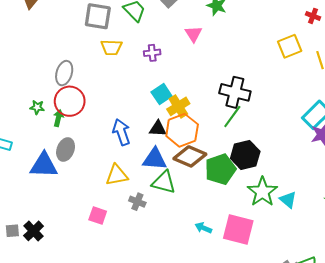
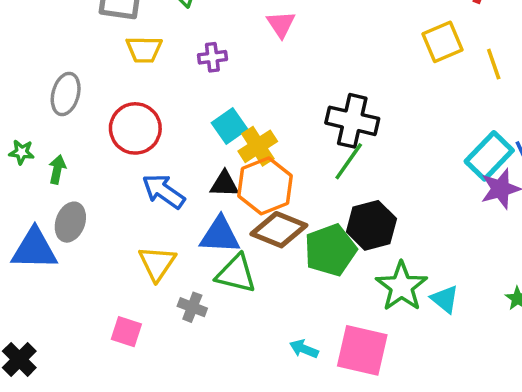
red circle: (70, 101) -> (135, 128), moved
blue arrow: (121, 132) -> (163, 191), turned -35
yellow triangle: (117, 175) -> (157, 263), turned -45

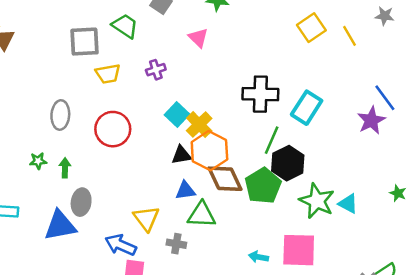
cyan rectangle: (489, 156) -> (307, 108), moved
green line: (349, 161) -> (272, 140), moved
blue arrow: (163, 191) -> (121, 245), moved
brown diamond: (279, 230) -> (225, 179), turned 54
blue triangle: (220, 235) -> (185, 191), size x0.7

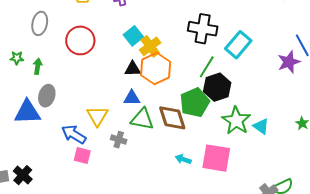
brown diamond: (225, 179) -> (172, 118), moved

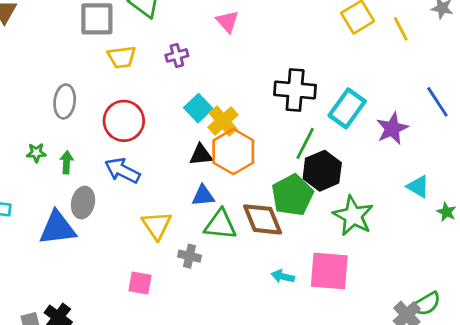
purple star: (289, 62) -> (392, 129), moved
cyan triangle: (261, 126) -> (418, 187), moved
blue arrow: (74, 134) -> (122, 171), moved

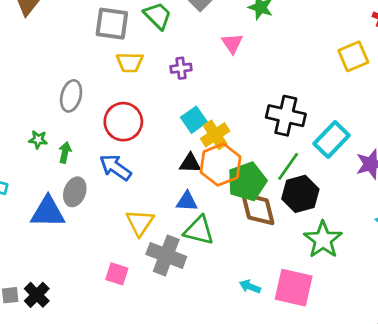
green pentagon: (292, 195) -> (247, 181), moved
brown diamond: (263, 219) -> (258, 209), moved
gray cross: (189, 256) -> (166, 255), size x1.8

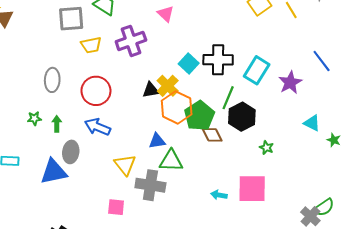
purple cross: (181, 68) -> (131, 41), size x1.8
cyan square: (194, 120) -> (189, 64), moved
black triangle: (190, 163) -> (151, 90), moved
brown diamond: (258, 209) -> (212, 135), size x0.7
green star: (323, 240) -> (267, 148), size x0.5

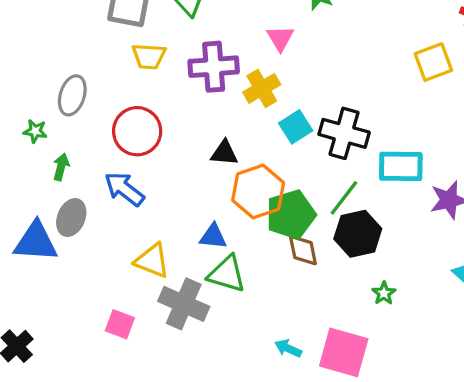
cyan rectangle: (257, 70) -> (401, 166), turned 44
yellow cross: (168, 86) -> (262, 88), moved
green star: (34, 118) -> (35, 131), moved
yellow triangle: (125, 165) -> (152, 261), turned -45

